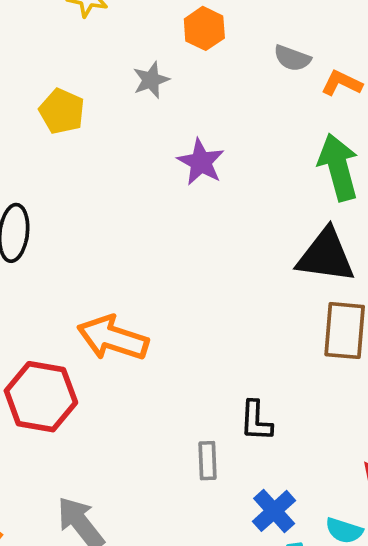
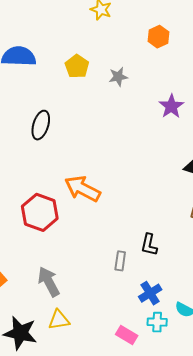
gray star: (151, 80) -> (118, 77), moved
purple star: (201, 162) -> (171, 106), moved

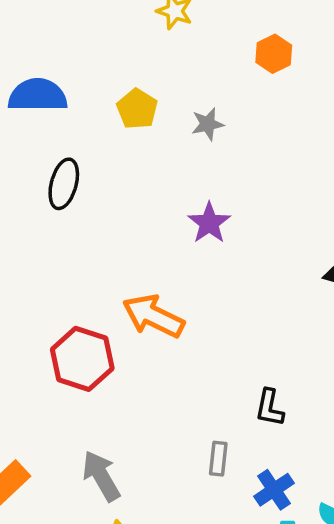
purple star: (171, 106) -> (209, 223), moved
black ellipse: (41, 125) -> (64, 184), moved
gray rectangle: (120, 261) -> (218, 459), moved

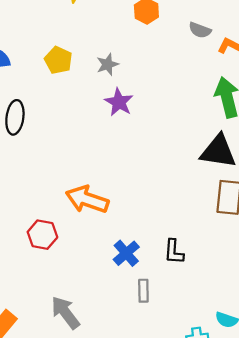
purple star: (209, 223) -> (119, 102), moved
red hexagon: (82, 359) -> (42, 235), size x0.7
blue cross: (274, 490) -> (126, 253), moved

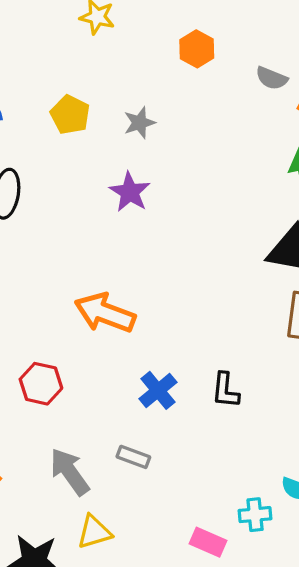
purple star: (119, 102) -> (130, 192), moved
red hexagon: (42, 235) -> (41, 384), moved
gray rectangle: (143, 291) -> (133, 457), moved, turned -70

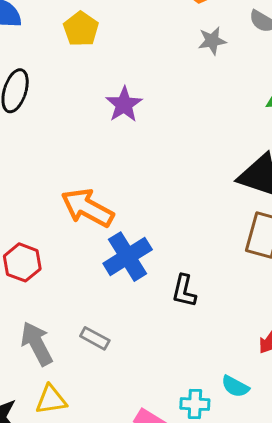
gray star: (139, 123) -> (212, 41), moved
blue cross: (158, 390) -> (128, 257), moved, size x1.4

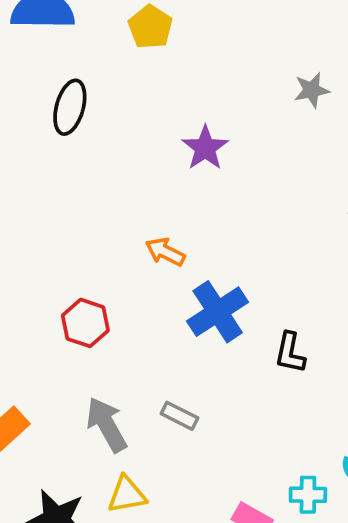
gray star: (212, 41) -> (312, 90), moved
purple star: (124, 104) -> (205, 148), moved
orange arrow: (87, 208) -> (165, 252), size x0.6

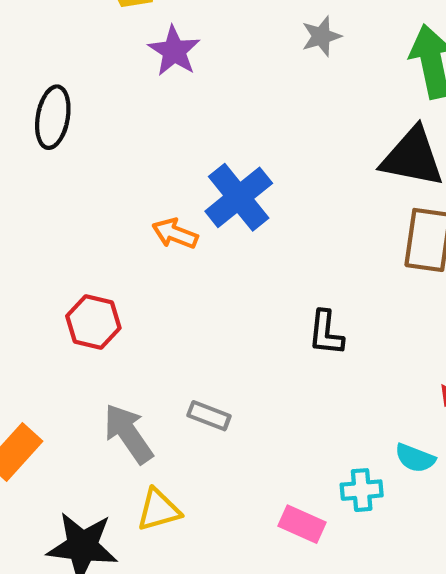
black ellipse: (70, 107) -> (53, 117), moved
purple star: (205, 148) -> (174, 51), moved
blue cross: (218, 312) -> (239, 197), moved

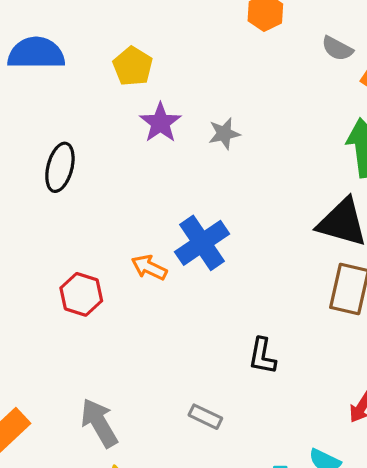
gray star: (321, 36) -> (224, 134), moved
red hexagon: (93, 322) -> (81, 294), moved
gray rectangle: (209, 416) -> (205, 417), moved

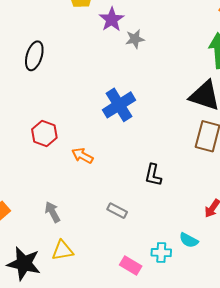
purple star: (160, 123) -> (112, 19), moved
orange arrow: (149, 267) -> (82, 156), moved
gray arrow: (99, 423) -> (52, 212), size x0.7

